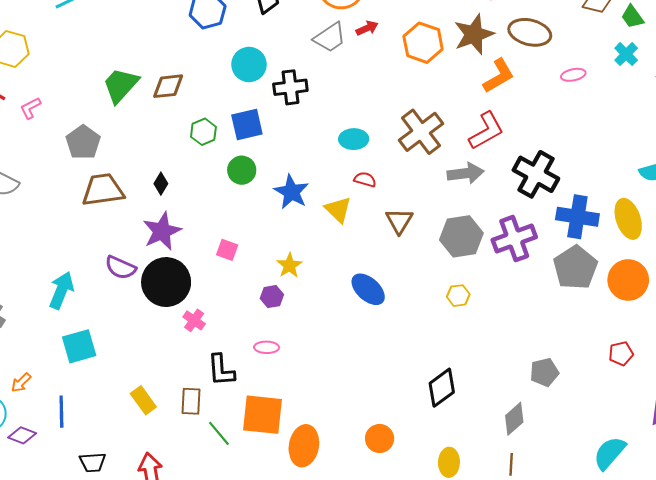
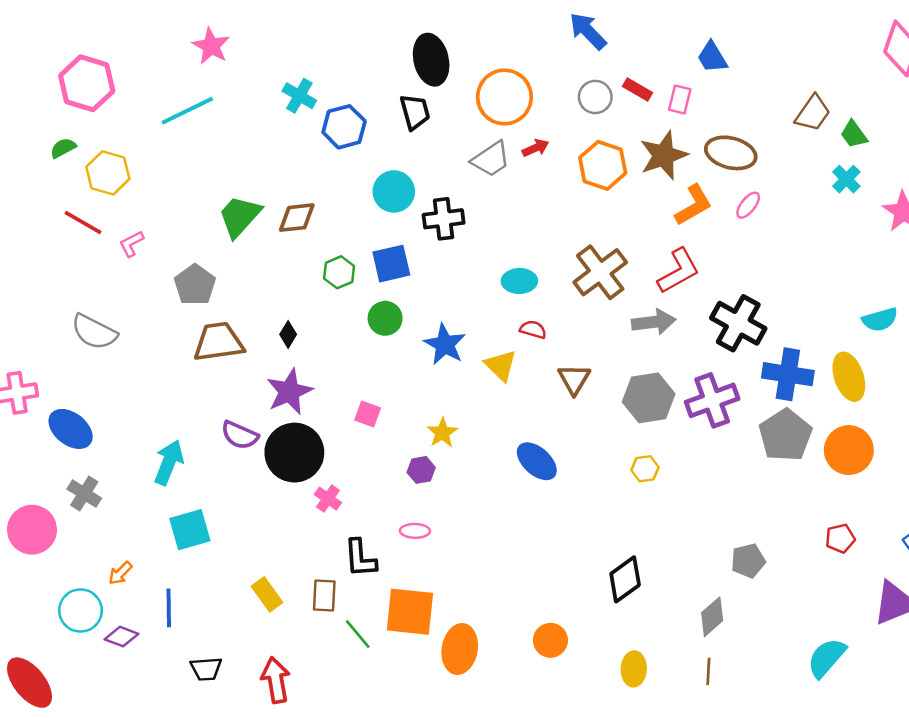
pink ellipse: (573, 75) -> (748, 205), moved, turned -40

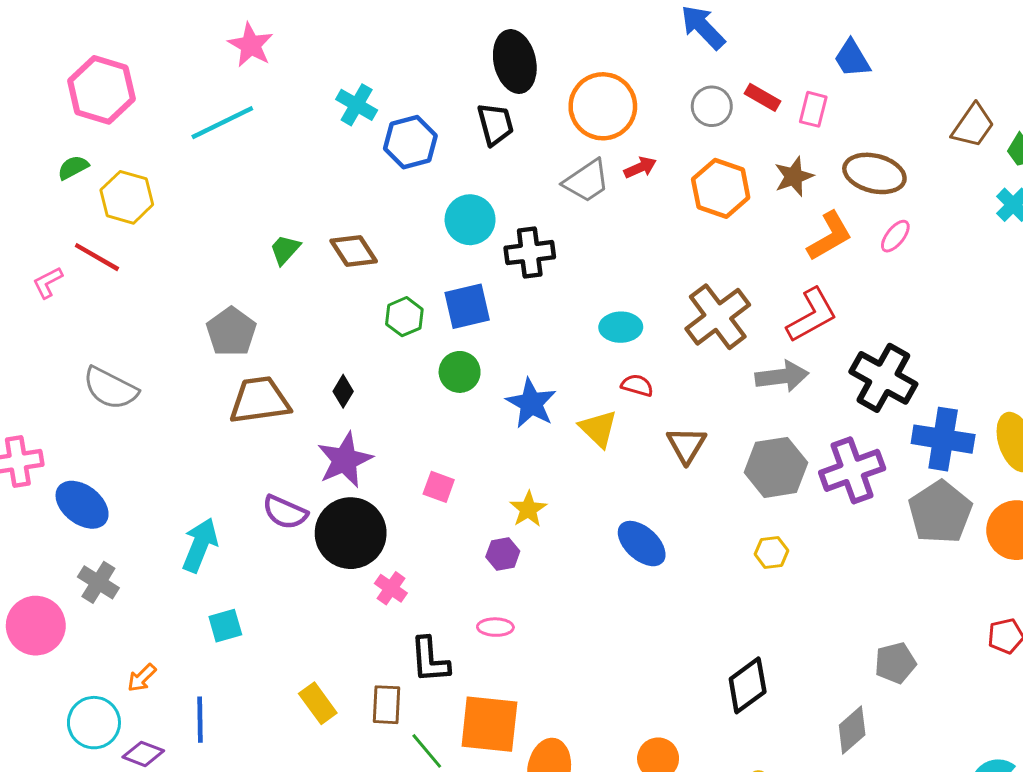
brown star: (664, 155) -> (794, 176), size x0.7
green trapezoid: (240, 216) -> (285, 250), size x0.6
brown diamond: (297, 218) -> (354, 251), turned 63
pink L-shape: (131, 244) -> (48, 282), moved
cyan square: (190, 530) -> (225, 626), size x0.7

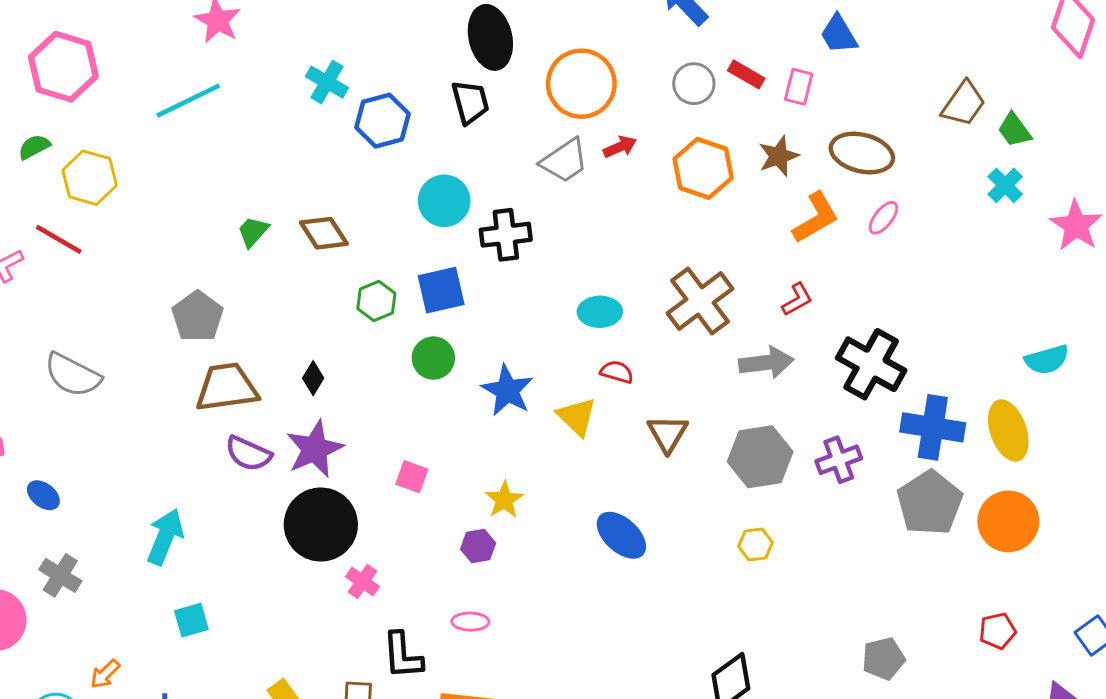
red L-shape: (812, 315) -> (797, 299), size x0.6
purple cross: (852, 470) -> (839, 460), size x0.7
blue ellipse: (82, 505) -> (43, 495), size x0.6
purple semicircle: (285, 512) -> (248, 454), moved

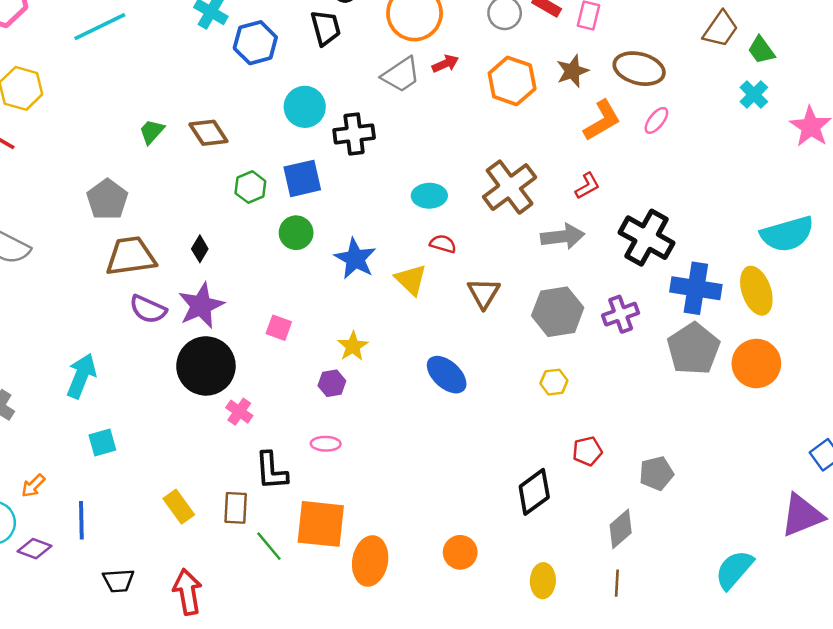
cyan semicircle: (1047, 360) -> (787, 234), size x1.5
red pentagon: (998, 631) -> (587, 451), moved

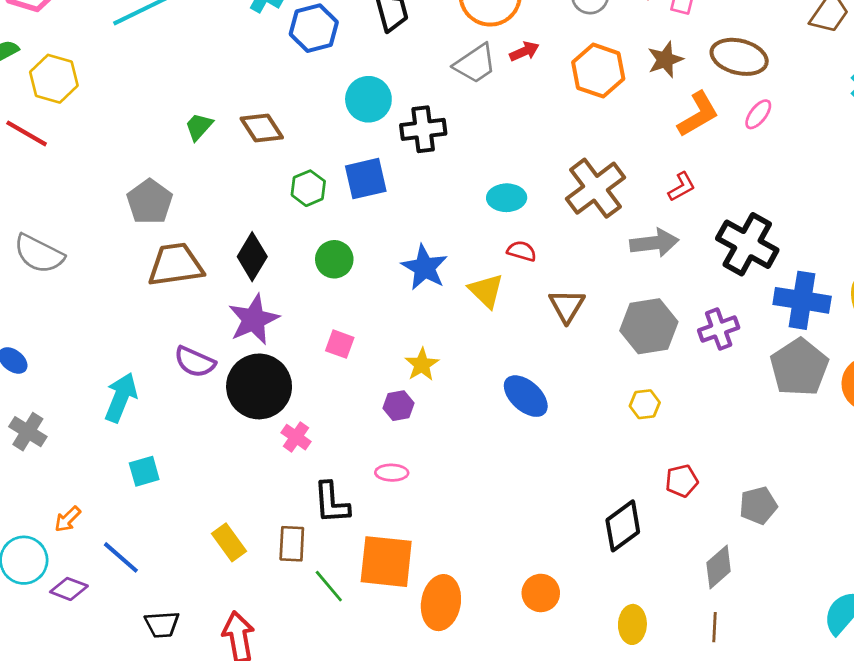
green circle: (296, 233) -> (334, 259), moved
black diamond: (200, 249) -> (252, 257), size x1.6
purple semicircle: (148, 309) -> (195, 362), moved
blue line: (81, 520) -> (121, 557), turned -48

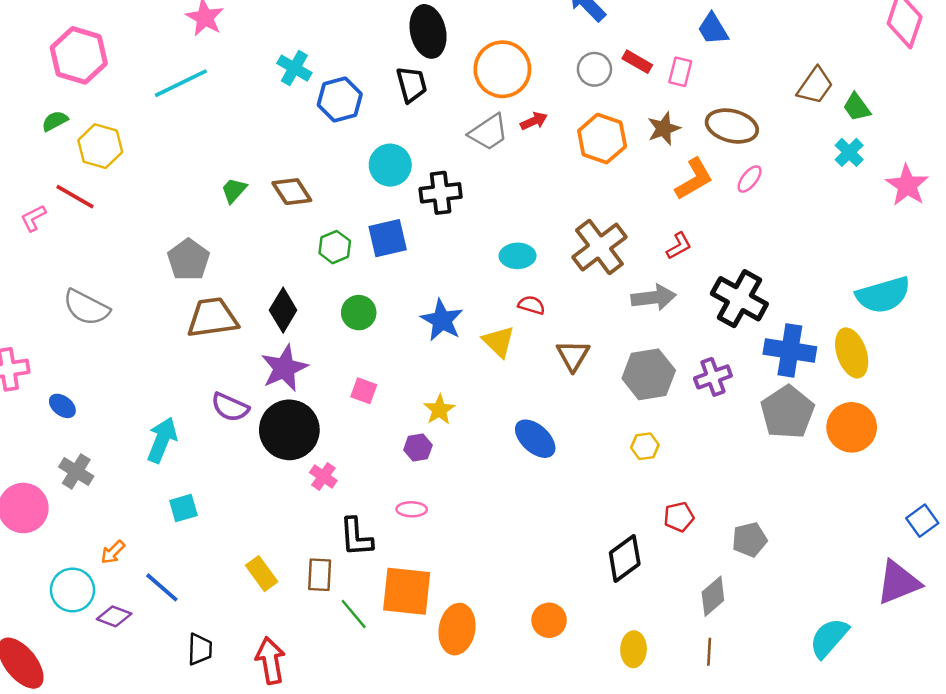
black trapezoid: (162, 624) -> (200, 649), turned -84

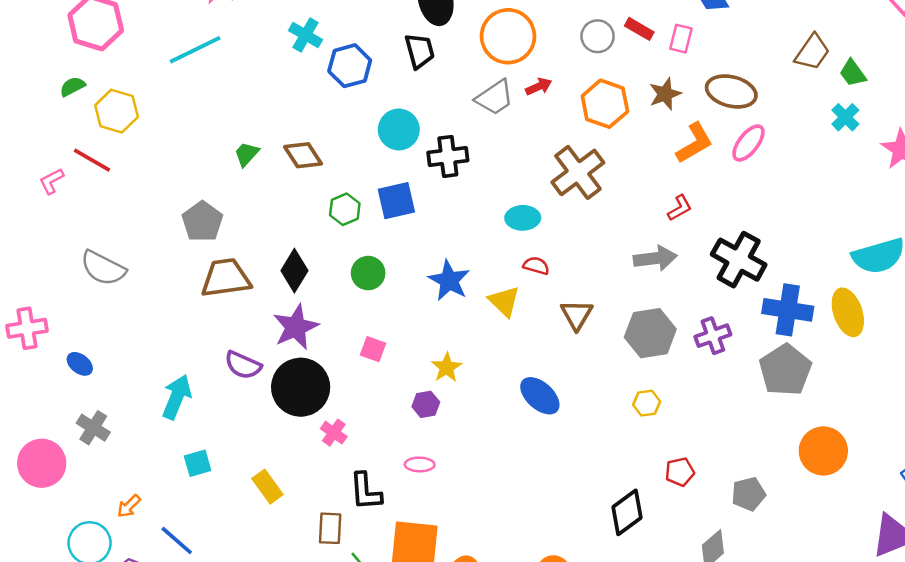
pink ellipse: (750, 179) -> (748, 143), size x1.4
brown cross: (599, 247) -> (578, 172), moved
orange circle: (852, 427) -> (823, 451), moved
yellow rectangle: (262, 574) -> (267, 487), moved

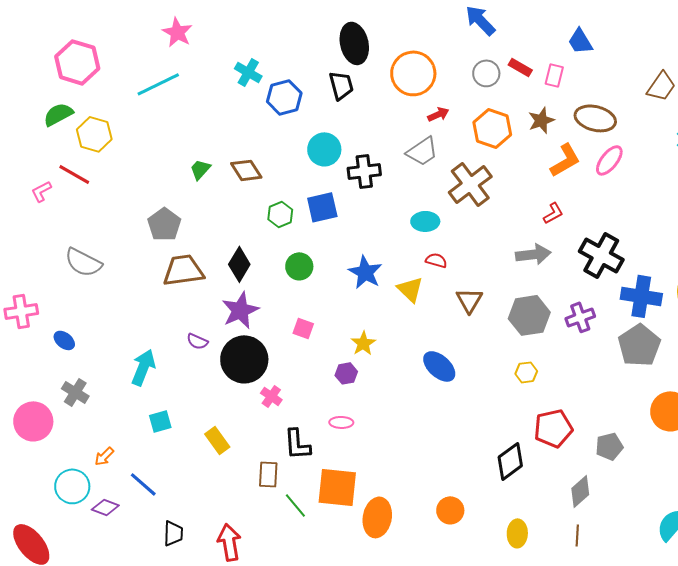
green semicircle: (72, 87) -> (58, 114), size x1.4
gray trapezoid: (494, 98) -> (422, 151), moved
purple semicircle: (243, 365) -> (197, 341), size x0.7
red pentagon: (680, 472) -> (553, 428), size x1.6

